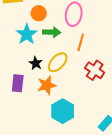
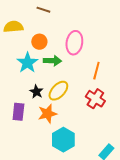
orange line: (81, 42) -> (96, 71), moved

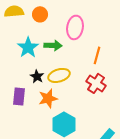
orange circle: (39, 42) -> (40, 14), moved
yellow ellipse: (58, 91) -> (59, 75), turned 30

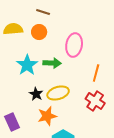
purple rectangle: (19, 96) -> (12, 122), moved, turned -30

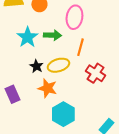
orange line: (96, 73) -> (80, 47), moved
orange star: (47, 116) -> (47, 88), turned 30

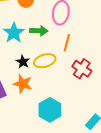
orange star: (47, 88) -> (23, 84), moved

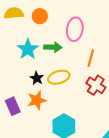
orange line: (67, 43) -> (91, 58), moved
orange star: (23, 84) -> (37, 100), turned -30

